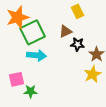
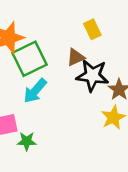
black star: (78, 44) -> (92, 75), size x1.6
cyan arrow: (37, 55) -> (35, 91), turned 126

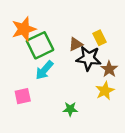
yellow rectangle: (92, 29) -> (99, 38), moved
green star: (27, 141) -> (70, 109), moved

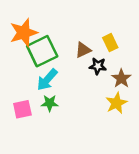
black star: (89, 58) -> (98, 66), size x0.6
green star: (70, 109) -> (50, 103), moved

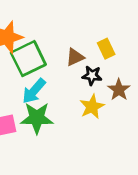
green star: (50, 103) -> (37, 118), size x1.6
yellow star: (116, 103) -> (92, 107), moved

